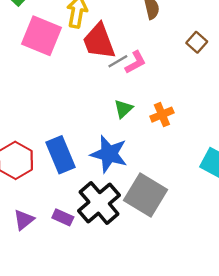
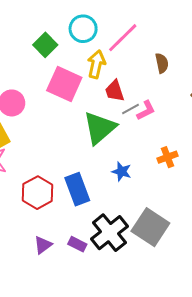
red trapezoid: (99, 41) -> (115, 91), size x0.7
green triangle: (123, 109) -> (100, 128), moved, size x2.0
blue star: (109, 154) -> (122, 171), moved, size x0.6

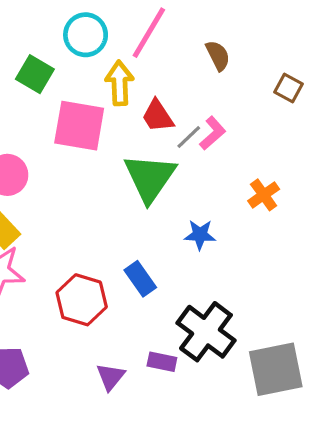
blue rectangle: (77, 189) -> (140, 279), size x0.7
gray square: (150, 227) -> (276, 369), moved, turned -30

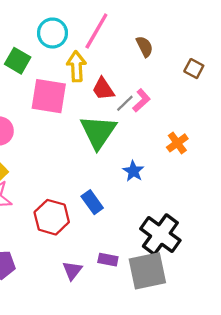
blue star: (200, 235) -> (133, 171), turned 30
black cross: (206, 332) -> (160, 235), moved
gray square: (276, 369) -> (147, 271), moved

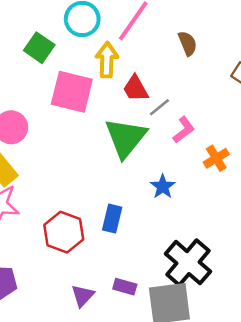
pink L-shape: (141, 100) -> (184, 130), moved
blue rectangle: (92, 202) -> (112, 219), turned 45

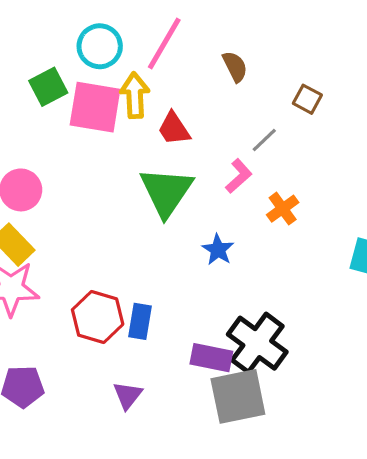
green square: (39, 48) -> (48, 87), turned 32
pink square: (72, 92) -> (95, 107), moved
gray line: (159, 107) -> (264, 140), moved
blue rectangle: (112, 219) -> (140, 321), moved
purple rectangle: (125, 287) -> (211, 358), moved, size x1.4

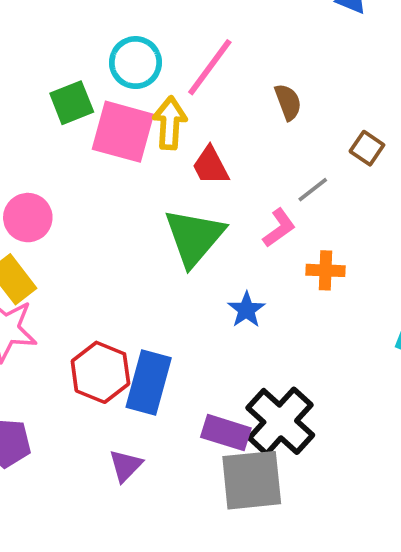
orange cross: (283, 209) -> (325, 270), turned 32
blue rectangle: (140, 321) -> (149, 382), size x1.5

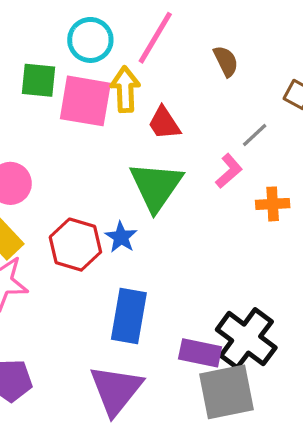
green square: (72, 103) -> (38, 80), turned 33
blue star: (246, 310) -> (121, 237), moved
red hexagon: (100, 372) -> (75, 245), moved
purple triangle: (125, 466) -> (116, 390), size x1.8

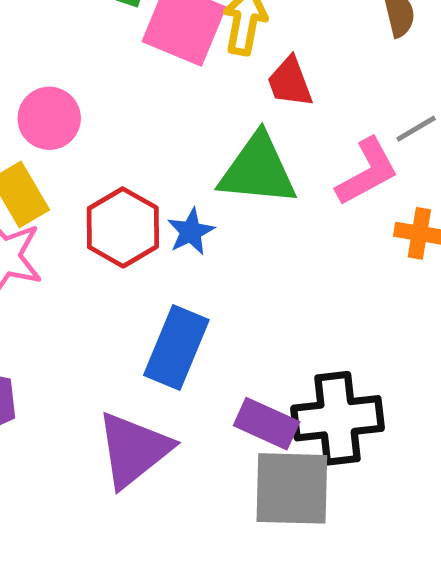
pink L-shape: (229, 171) -> (367, 172), size x1.4
green triangle: (156, 186) -> (258, 170), turned 48
black cross: (246, 339) -> (338, 418), turned 34

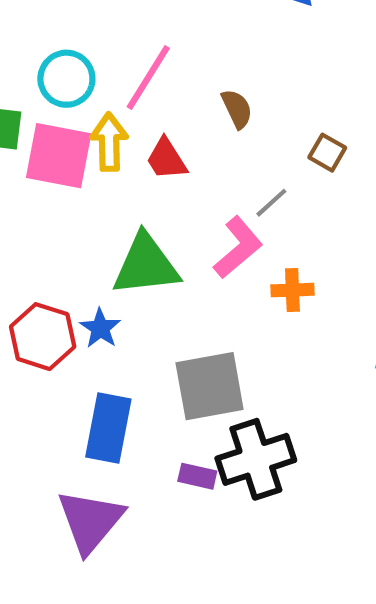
red trapezoid: (290, 82) -> (166, 159), moved
purple rectangle: (267, 424) -> (197, 476), size x0.7
gray square: (292, 488) -> (210, 386), moved

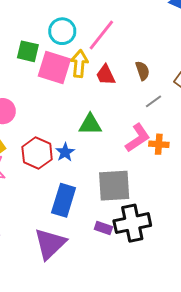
brown semicircle: (237, 109) -> (143, 71), moved
pink L-shape: (238, 247) -> (138, 138), moved
green triangle: (146, 265) -> (90, 124), size x0.7

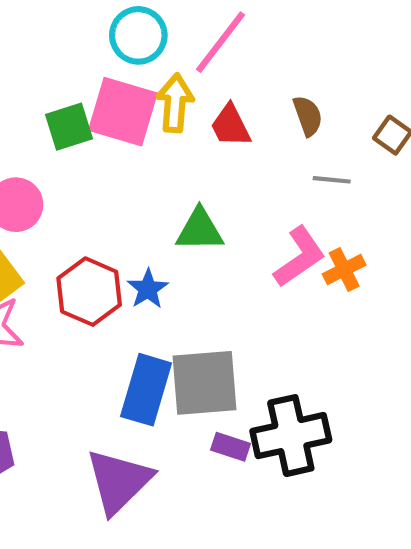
green square: (28, 51) -> (69, 127), moved, turned -30
gray line: (153, 101) -> (332, 180), turned 42
orange cross: (159, 144) -> (344, 269), turned -30
gray square: (114, 186) -> (204, 383), moved

